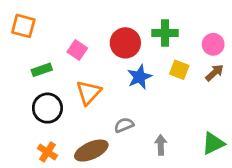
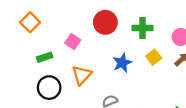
orange square: (23, 26) -> (30, 22), turned 30
red circle: (125, 43) -> (105, 22), moved
yellow square: (179, 70) -> (154, 57), turned 32

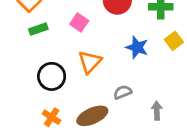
green rectangle: (45, 57) -> (38, 29), moved
blue star: (122, 63) -> (137, 47), turned -30

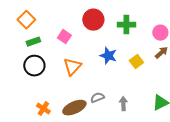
yellow square: (174, 41) -> (136, 62), moved
black circle: (52, 76) -> (34, 66), moved
gray semicircle: (123, 92) -> (97, 98), moved

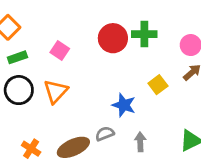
red circle: (93, 20) -> (113, 38), moved
blue star: (108, 56) -> (124, 105), moved
orange triangle: (72, 67) -> (56, 91), moved

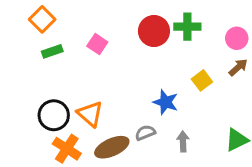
black circle: (19, 90) -> (54, 115), moved
orange triangle: (56, 91) -> (90, 114), moved, turned -32
orange cross: (31, 149) -> (67, 149), size x1.4

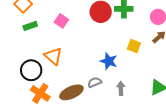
yellow square: (202, 80) -> (134, 46), turned -32
orange triangle: (90, 114) -> (53, 56), moved

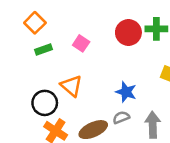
blue star: (109, 61) -> (126, 92), moved
gray arrow: (121, 88) -> (153, 125), size x1.5

